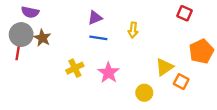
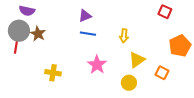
yellow arrow: (133, 30) -> (124, 36), moved
yellow triangle: (164, 67) -> (137, 60), moved
yellow cross: (75, 68) -> (53, 73), moved, turned 35

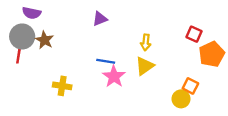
red square: (165, 12) -> (194, 34), moved
blue line: (88, 34) -> (106, 61), moved
yellow triangle: (137, 60) -> (145, 66), moved
yellow circle: (129, 83) -> (181, 99), moved

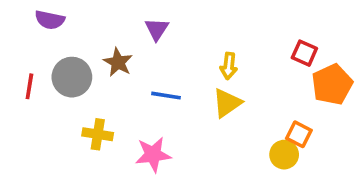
purple triangle: (100, 19) -> (157, 29), turned -35
gray circle: (22, 36) -> (72, 77), moved
brown star: (44, 40) -> (118, 62), moved
pink star: (114, 77) -> (153, 155), moved, turned 30

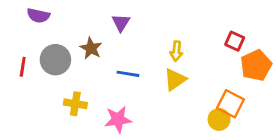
orange square: (299, 134) -> (230, 104), size x1.4

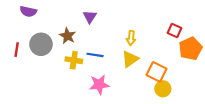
yellow cross: (75, 104) -> (74, 60), moved
orange square: (230, 104) -> (156, 72), moved
pink star: (118, 119) -> (99, 85), moved

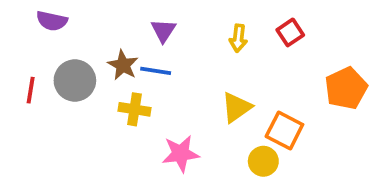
red square: (174, 31) -> (290, 32), moved, turned 32
yellow arrow: (131, 38) -> (238, 38), moved
blue line: (95, 55) -> (156, 71), moved
yellow circle: (163, 89) -> (263, 161), moved

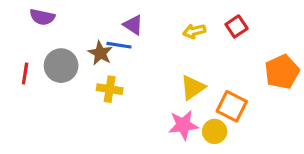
purple triangle: (163, 31) -> (133, 25), turned -30
yellow arrow: (238, 38) -> (194, 31), turned 70
blue line: (156, 71) -> (119, 45), moved
pink star: (181, 154) -> (183, 125), moved

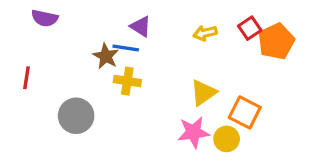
gray circle: (61, 66) -> (76, 116), moved
orange pentagon: (282, 72) -> (276, 41), moved
yellow cross: (110, 89) -> (127, 81), moved

